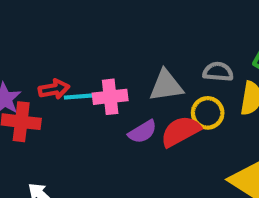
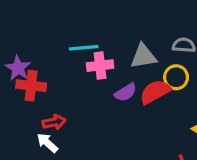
red arrow: (54, 89) -> (54, 122), moved
cyan line: (83, 96) -> (84, 48), moved

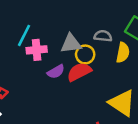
cyan line: (84, 48) -> (24, 35), turned -60
yellow circle: (176, 77) -> (85, 54), moved

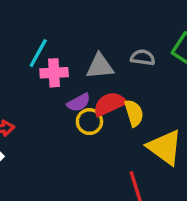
yellow semicircle: (123, 53) -> (134, 113), moved, turned -30
yellow circle: (85, 54) -> (89, 122), moved

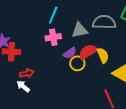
cyan line: (38, 53) -> (53, 15), moved
gray semicircle: (143, 58) -> (104, 22), size x1.6

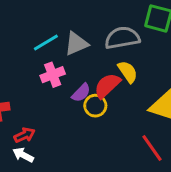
cyan line: (53, 15) -> (46, 43), turned 48
gray triangle: (80, 30) -> (76, 44), moved
yellow semicircle: (103, 55) -> (128, 72), moved

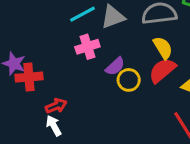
red semicircle: (107, 86) -> (162, 70), moved
white arrow: (23, 155) -> (54, 126), turned 30

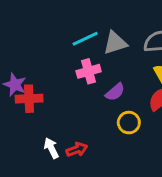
yellow circle: (129, 80) -> (129, 123), moved
red arrow: (56, 106) -> (77, 150), moved

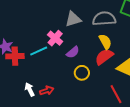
cyan line: (85, 39) -> (39, 51), moved
pink cross: (89, 71) -> (55, 38), turned -35

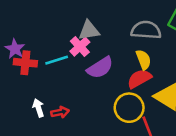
gray triangle: (73, 19) -> (89, 30), moved
purple semicircle: (73, 52) -> (100, 68), size x1.5
yellow circle: (82, 73) -> (129, 108), moved, size x1.5

